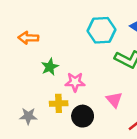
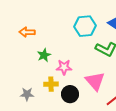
pink triangle: (114, 100) -> (95, 81), size x1.5

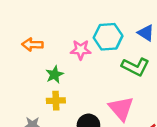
pink star: (64, 67) -> (81, 50), moved
yellow cross: (51, 84) -> (56, 101), moved

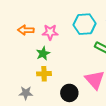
pink star: (81, 50) -> (50, 32), moved

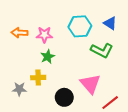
green star: (43, 53) -> (48, 57), moved
gray star: (26, 93) -> (19, 89), moved

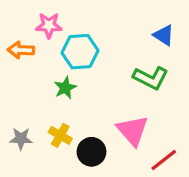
cyan hexagon: (80, 26) -> (80, 52), moved
pink star: (44, 35) -> (49, 25), moved
yellow cross: (38, 78) -> (60, 135), moved, turned 32

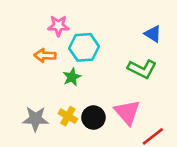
orange arrow: (21, 50) -> (45, 55), moved
gray star: (21, 139) -> (35, 119), size x1.4
black circle: (91, 152) -> (93, 118), moved

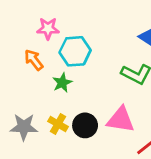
orange arrow: (45, 55) -> (34, 60), turned 50
pink triangle: (127, 112) -> (121, 120), turned -40

